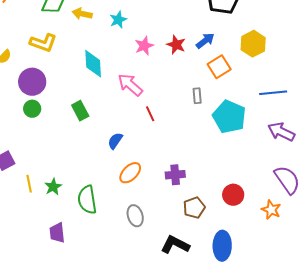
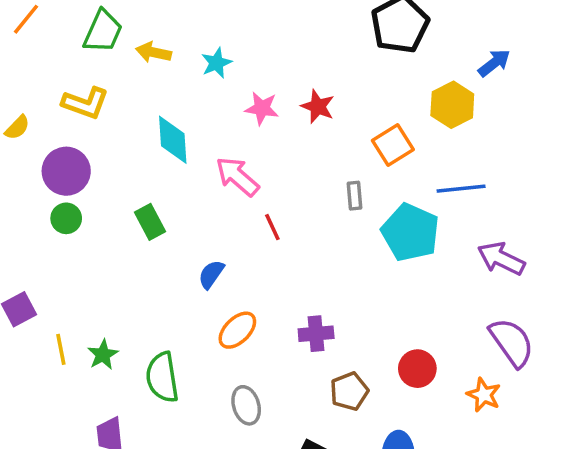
blue arrow: (205, 41) -> (494, 63), moved
pink star: (144, 46) -> (262, 108), turned 30
blue line: (273, 93) -> (461, 189), moved

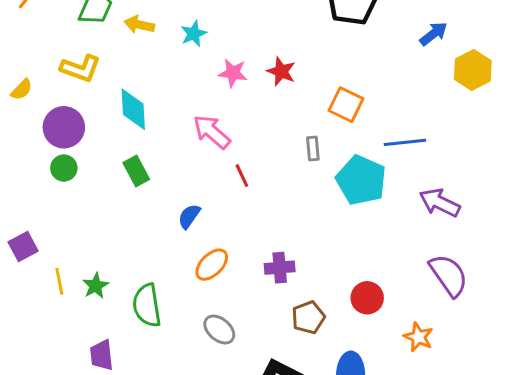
yellow hexagon: (452, 105) -> (473, 70), moved
cyan diamond: (173, 140) -> (133, 109), moved
orange square: (393, 145) -> (346, 105), turned -32
orange star: (484, 395) -> (418, 337), moved
gray ellipse: (246, 405) -> (219, 329), turned -32

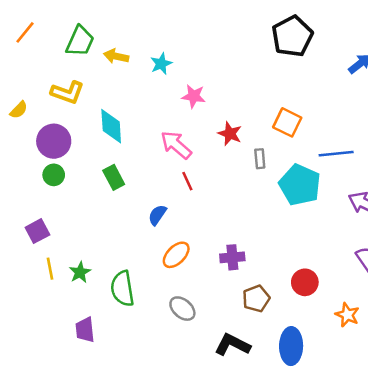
red star: (281, 71) -> (230, 134), moved
red line: (242, 176) -> (187, 181), moved
purple square: (23, 246) -> (37, 231), moved

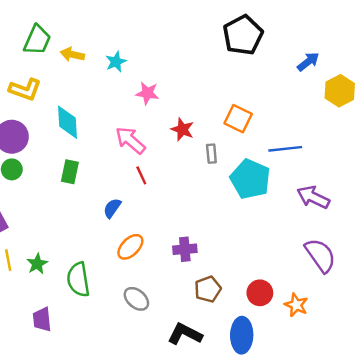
green rectangle: (114, 177) -> (70, 172), turned 40
red circle: (305, 282) -> (260, 293), moved

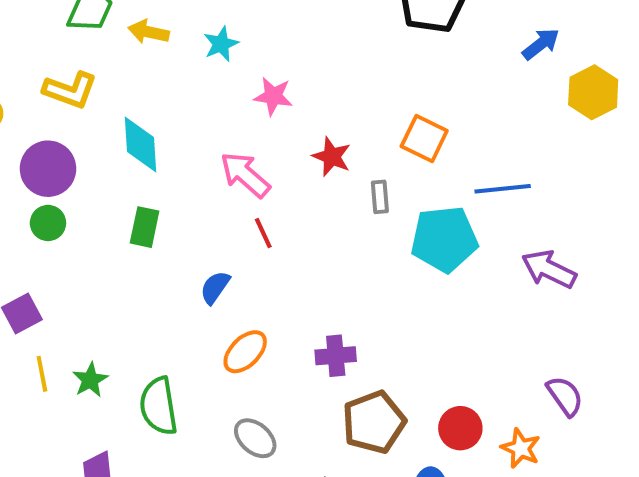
cyan pentagon: (250, 179) -> (444, 239), turned -30
purple semicircle: (320, 255) -> (565, 396), moved, size x0.7
brown pentagon: (208, 289) -> (374, 422), size x1.4

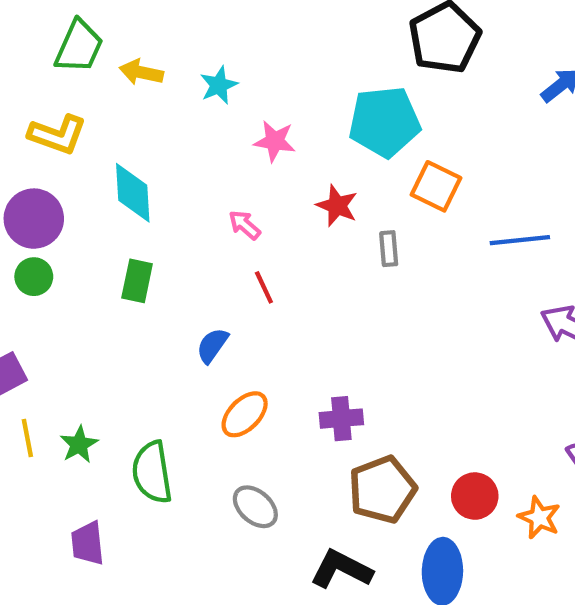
pink arrow: (245, 175) -> (245, 225), size x0.6
cyan pentagon: (444, 239) -> (384, 122), moved

